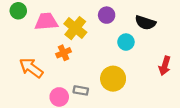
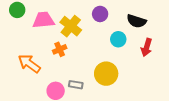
red arrow: (165, 66) -> (147, 47), moved

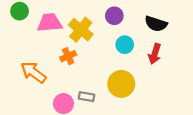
cyan circle: (118, 39) -> (125, 45), moved
red arrow: (147, 47) -> (155, 54), moved

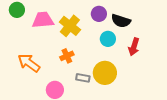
black semicircle: (156, 24) -> (121, 21), moved
orange cross: (68, 56) -> (67, 56), moved
gray rectangle: (87, 97) -> (83, 78), moved

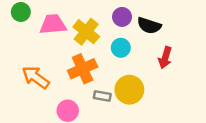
cyan circle: (108, 39) -> (121, 48), moved
orange cross: (67, 56) -> (83, 69), size x1.6

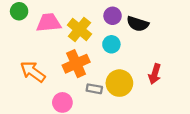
red arrow: (165, 58) -> (155, 74), moved

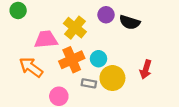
pink trapezoid: (49, 23) -> (46, 39), moved
cyan circle: (111, 44) -> (99, 59), moved

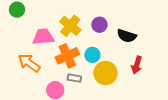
purple circle: (106, 15) -> (99, 25), moved
black semicircle: (130, 22) -> (127, 36), moved
gray rectangle: (89, 83) -> (74, 78), moved

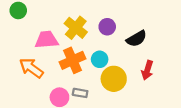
black semicircle: (127, 36) -> (136, 39), turned -48
gray rectangle: (74, 78) -> (80, 93), moved

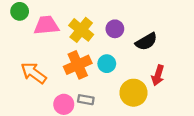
pink trapezoid: (46, 40) -> (46, 25), moved
yellow circle: (114, 79) -> (133, 93), moved

